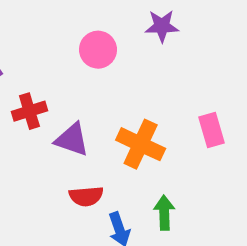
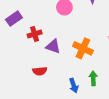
red semicircle: (86, 196) -> (40, 71), moved

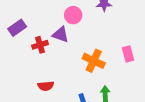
purple triangle: (53, 46) -> (61, 35), moved

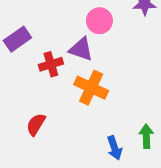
orange cross: (94, 61) -> (91, 88), moved
red semicircle: (46, 86) -> (36, 124), moved, turned 126

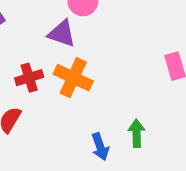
red cross: (51, 64) -> (29, 78), moved

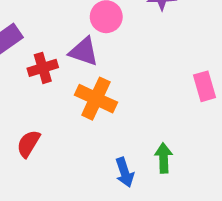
red cross: (29, 78) -> (43, 68), moved

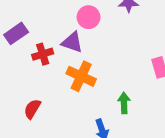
green arrow: (164, 158) -> (124, 103), moved

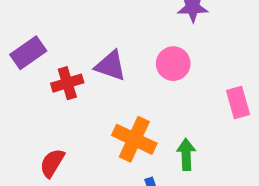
pink circle: (89, 17) -> (173, 64), moved
orange cross: (81, 76) -> (134, 139), moved

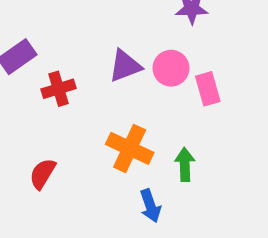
purple triangle: (110, 66) -> (125, 66), moved, turned -40
pink rectangle: (238, 103) -> (208, 89), moved

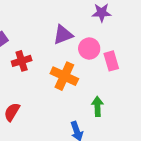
purple triangle: (125, 66) -> (63, 35), moved
orange cross: (130, 148) -> (64, 76), moved

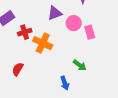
orange cross: (64, 76) -> (43, 43), moved
green arrow: (97, 106) -> (80, 65), turned 128

